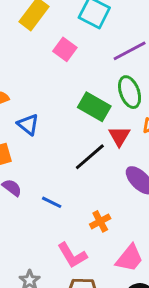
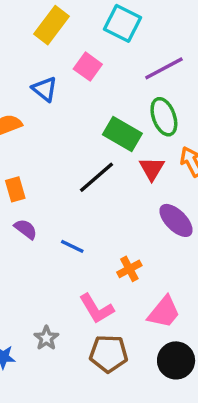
blue triangle: (28, 124) -> (45, 89), moved
black line: (90, 157) -> (96, 177), moved

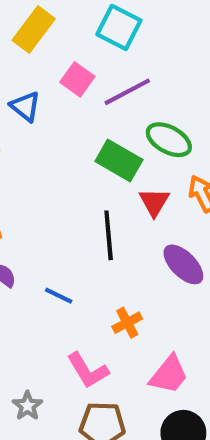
purple line: (164, 68) -> (127, 92), moved
green ellipse: (164, 117) -> (169, 140), turned -42
black line: (96, 177) -> (109, 235), moved, turned -54

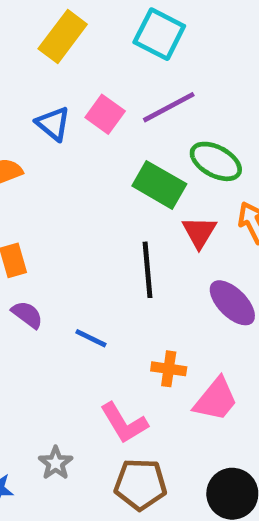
pink square: (77, 79) -> (105, 114), moved
orange cross: (127, 323) -> (169, 369), turned 36
pink trapezoid: (169, 375) -> (216, 399), moved

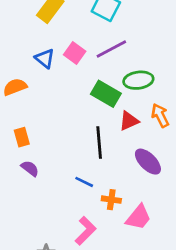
green ellipse: (216, 161) -> (138, 80), turned -36
red triangle: (199, 232) -> (129, 121), turned 35
blue line: (91, 338) -> (84, 182), moved
pink L-shape: (124, 423) -> (86, 231), turned -104

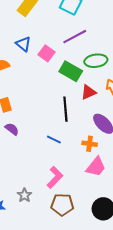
pink square: (75, 53) -> (46, 53), moved
orange cross: (111, 200) -> (90, 144), moved

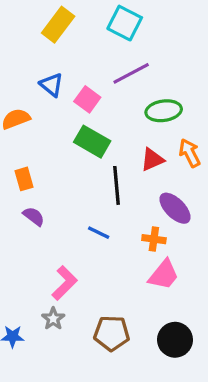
green rectangle: (71, 71) -> (92, 142), moved
pink L-shape: (55, 177) -> (65, 283), moved

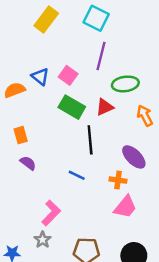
purple line: (131, 73) -> (101, 56), turned -48
blue triangle: (52, 85) -> (40, 77), moved
red triangle: (152, 159) -> (105, 107), moved

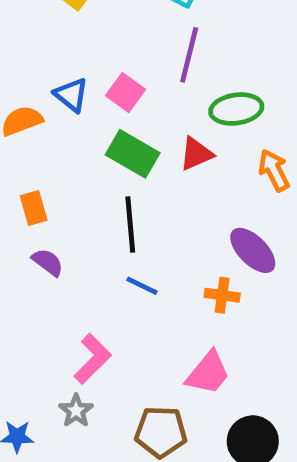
black line: (90, 140) -> (130, 224), moved
pink trapezoid: (125, 207) -> (208, 373), moved

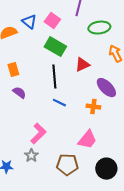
red triangle: (196, 154) -> (82, 65), moved

